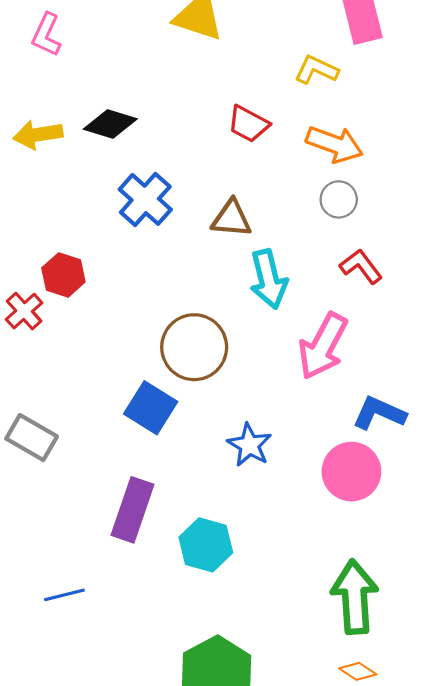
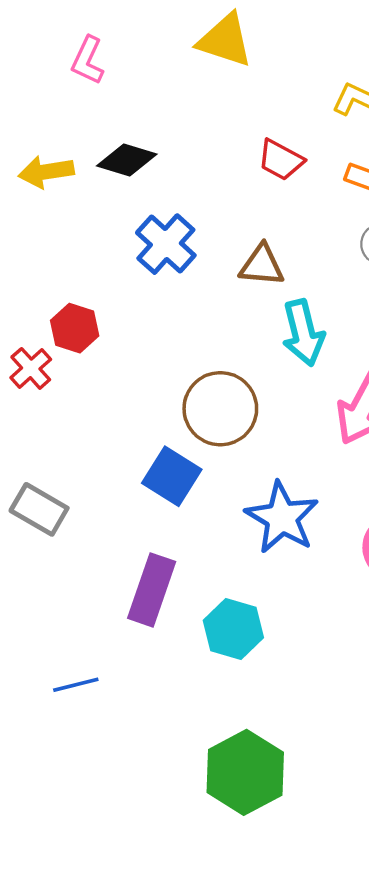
pink L-shape: (46, 35) -> (88, 60), moved
blue star: (249, 445) -> (282, 518), size x1.5

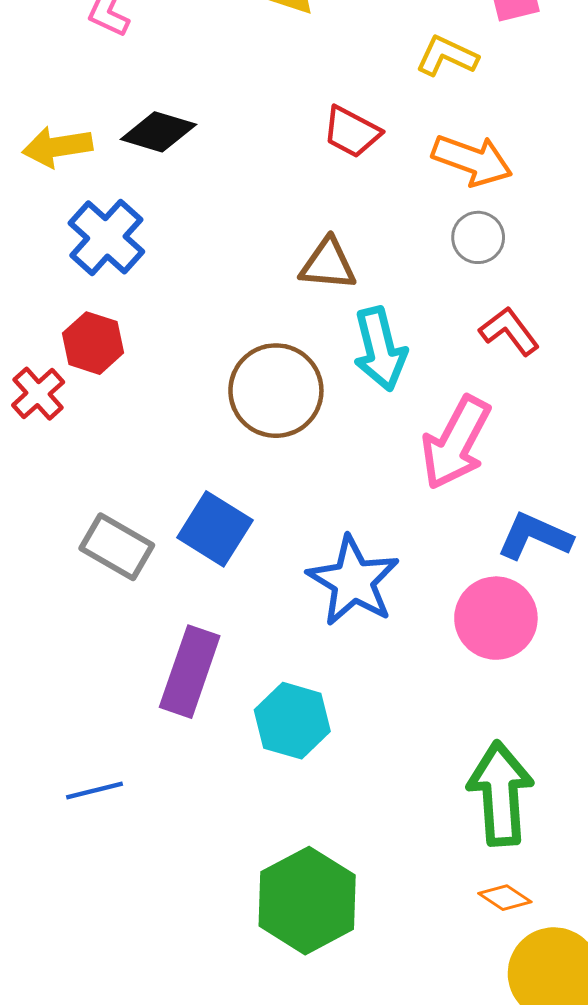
blue cross: (166, 244) -> (106, 237), moved
brown circle: (220, 409) -> (276, 391), moved
gray rectangle: (39, 509) -> (117, 547), moved

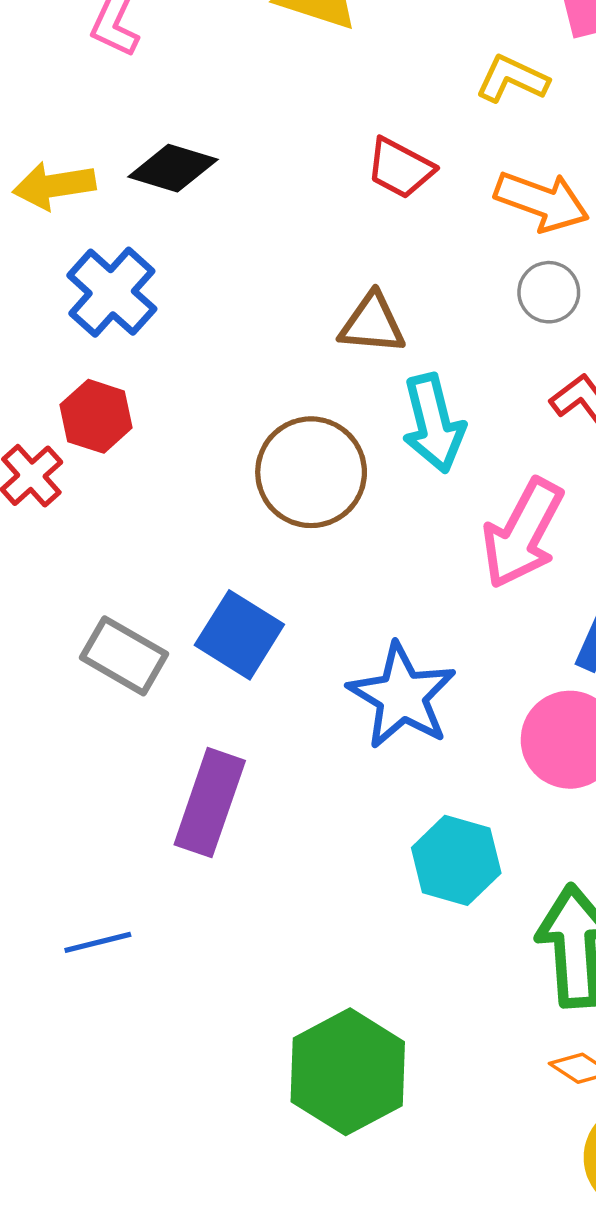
cyan hexagon: (292, 721) -> (456, 860), moved

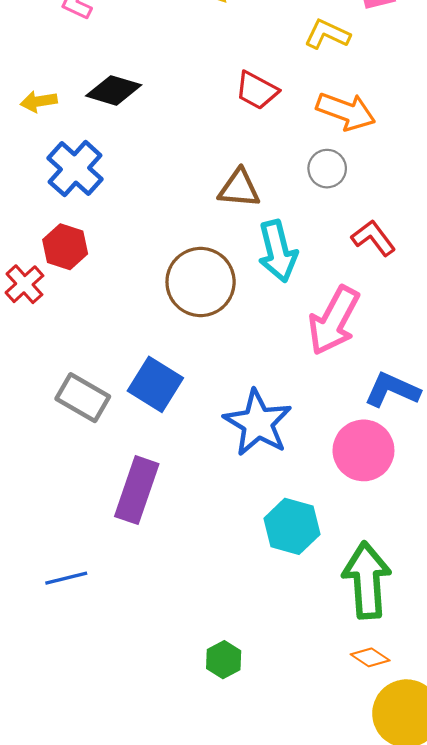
yellow arrow: (54, 186) -> (39, 101), size x0.7
gray circle: (549, 292) -> (327, 169), moved
green hexagon: (348, 1072) -> (224, 660), size x0.5

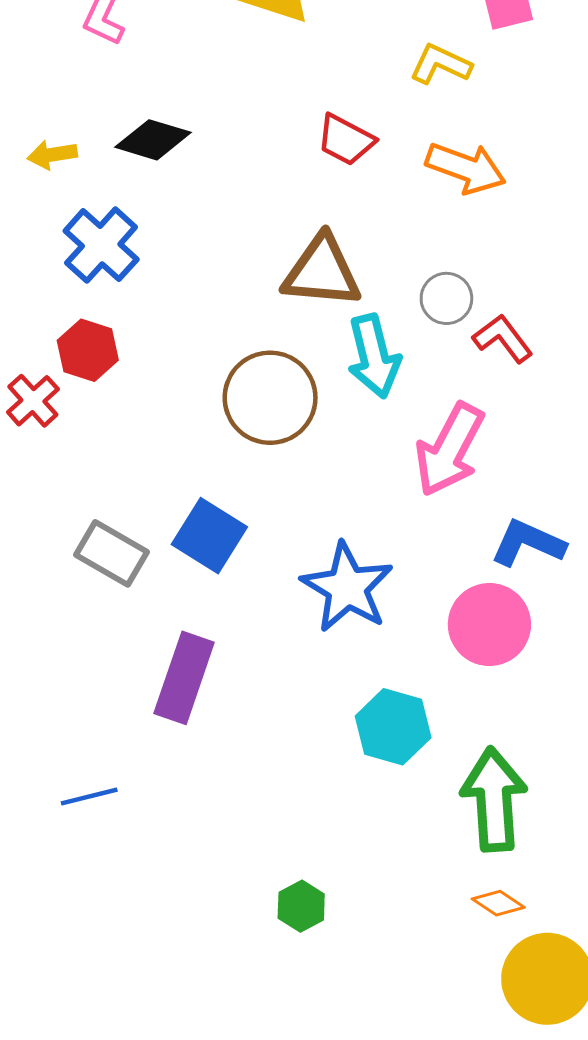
gray circle: (327, 169) -> (446, 298), moved
brown triangle: (239, 188) -> (322, 272), size x1.4

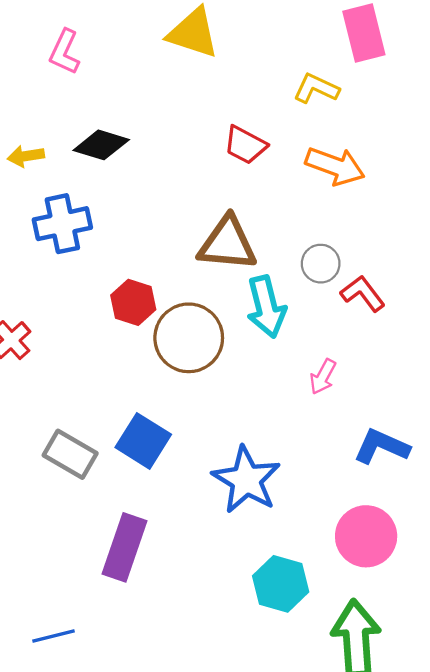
blue cross: (101, 245) -> (62, 224), turned 36
red hexagon: (88, 350) -> (133, 302), moved
pink arrow: (449, 450) -> (323, 377), size x0.5
pink circle: (489, 625) -> (366, 536), moved

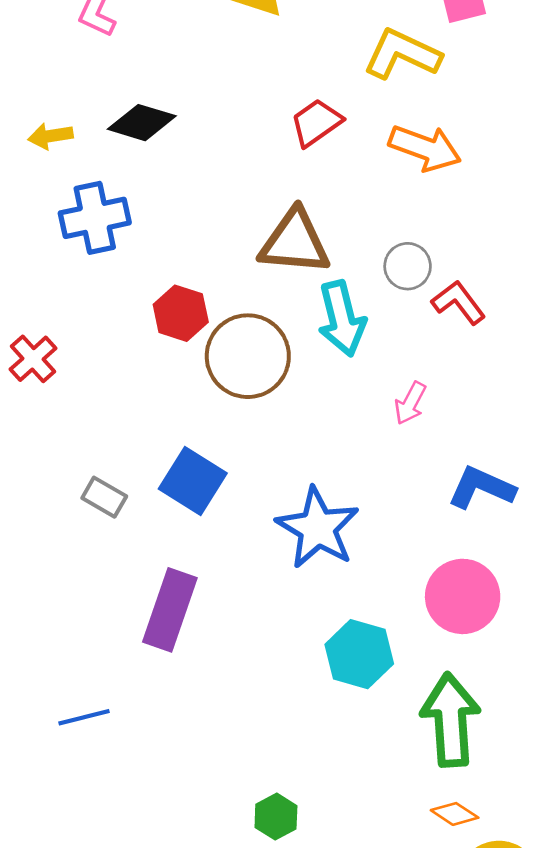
yellow L-shape: (316, 88) -> (402, 54), size x1.4
red trapezoid: (245, 145) -> (316, 123), turned 117
gray rectangle: (70, 454) -> (104, 497), size x0.7

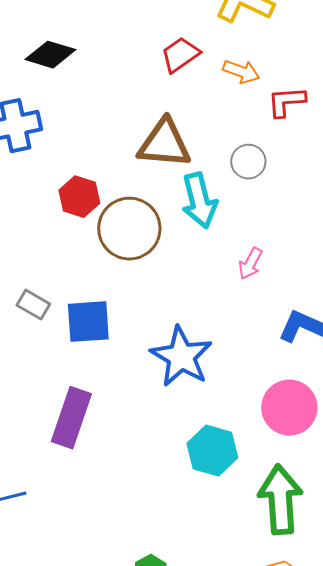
orange arrow: (425, 148) -> (241, 72), moved, size x0.7
red L-shape: (459, 302) -> (286, 102), moved, turned -57
blue square: (193, 481) -> (88, 322), turned -36
gray rectangle: (104, 497) -> (33, 305), moved

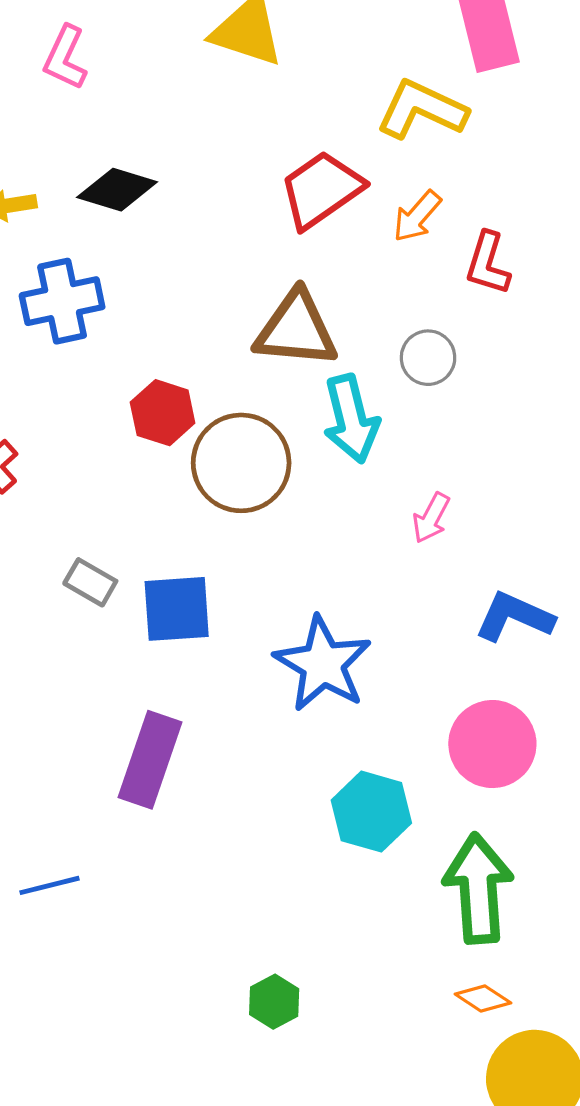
red trapezoid: (180, 55) -> (321, 190), size x1.4
orange arrow: (241, 72) -> (417, 216), turned 111
red L-shape: (286, 102) -> (488, 263), turned -69

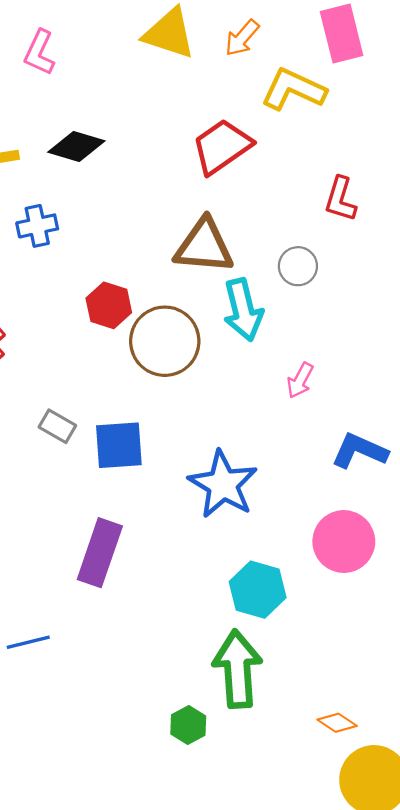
orange arrow: (417, 216) -> (242, 38), moved
blue cross: (62, 301) -> (37, 226), size x0.7
green arrow: (478, 889) -> (237, 669), moved

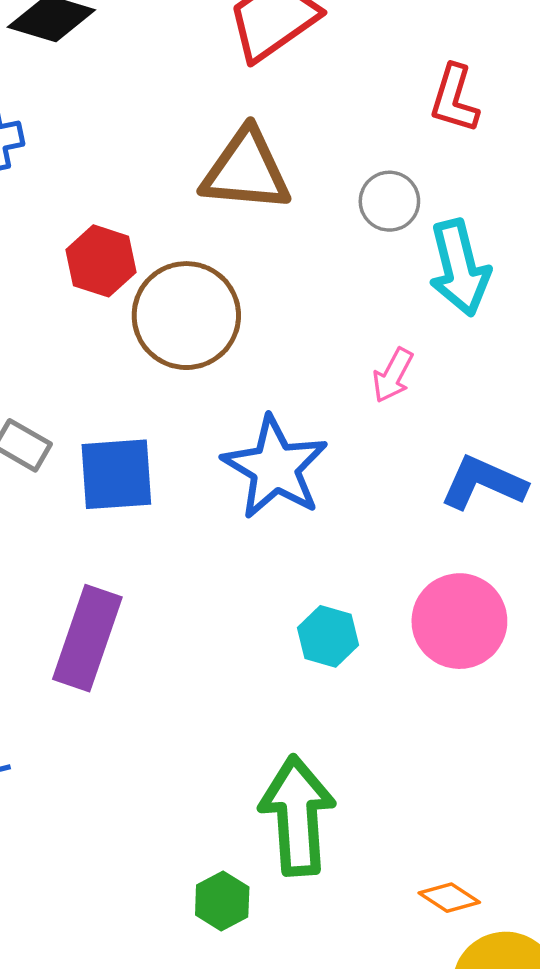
cyan arrow: (243, 310) -> (459, 268), moved
blue star: (223, 484) -> (275, 467), moved
cyan hexagon: (258, 590) -> (328, 636), moved, size x0.7

